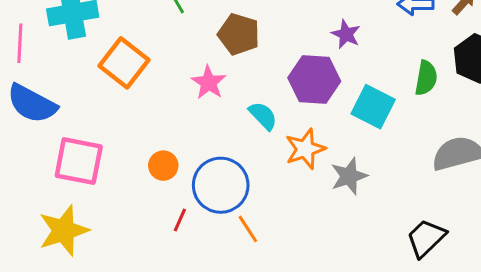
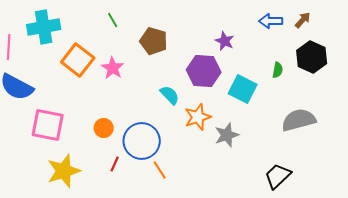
green semicircle: (426, 78) -> (278, 70), size x0.7
pink star: (209, 83) -> (113, 68), moved
yellow star: (64, 230) -> (64, 171), moved

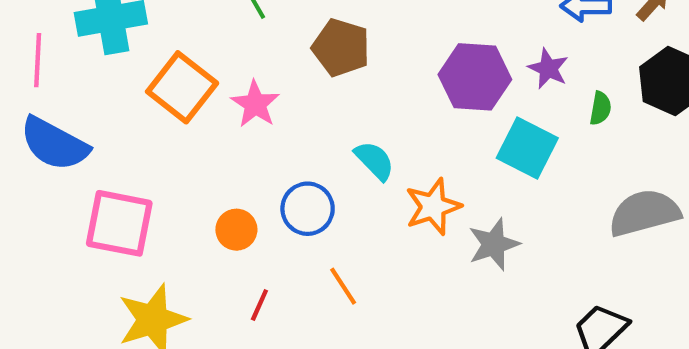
purple star: (225, 41) -> (548, 69), moved
purple hexagon: (204, 71) -> (475, 77), moved
blue circle: (142, 141) -> (308, 209), moved, size x0.7
orange line: (160, 170) -> (343, 286), moved

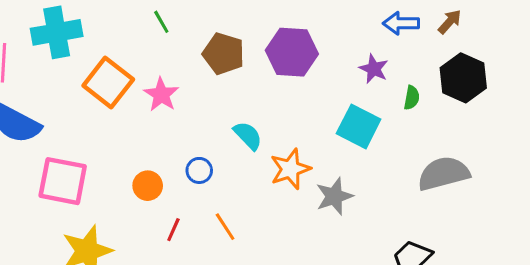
purple hexagon: (475, 77) -> (292, 52), moved
blue circle: (308, 209) -> (199, 170), size x0.7
red line: (259, 305) -> (173, 230), moved

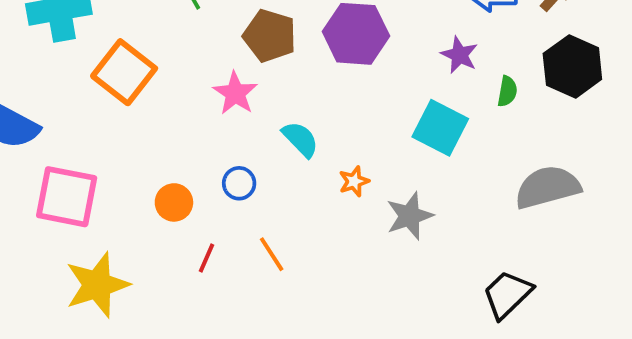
pink star: (161, 95) -> (235, 93), moved
orange star: (290, 169) -> (354, 181), size x0.6

